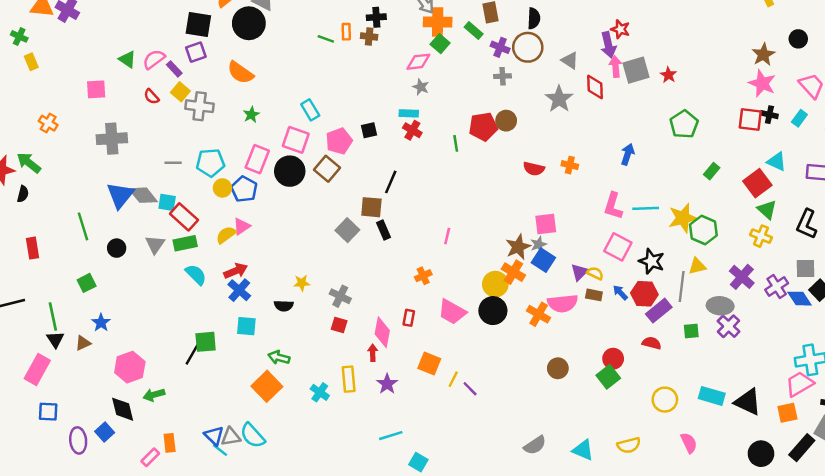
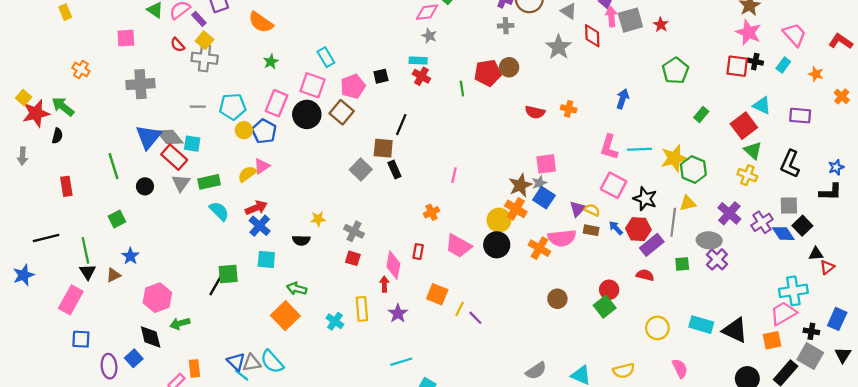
gray cross: (200, 106) -> (205, 58), moved
red rectangle: (184, 217) -> (174, 157), moved

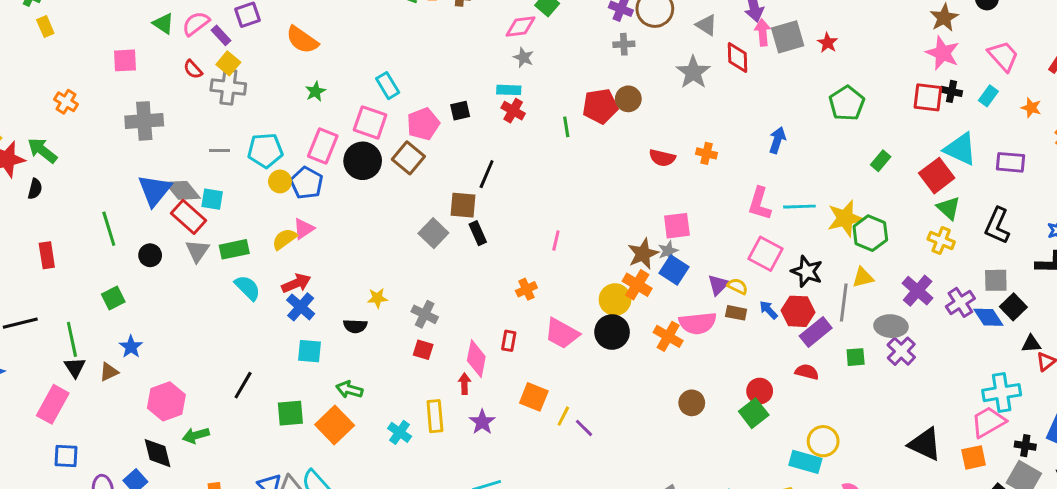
cyan triangle: (762, 105) -> (960, 149), size x1.4
green square: (228, 274) -> (290, 413), moved
cyan rectangle: (701, 325) -> (805, 462), moved

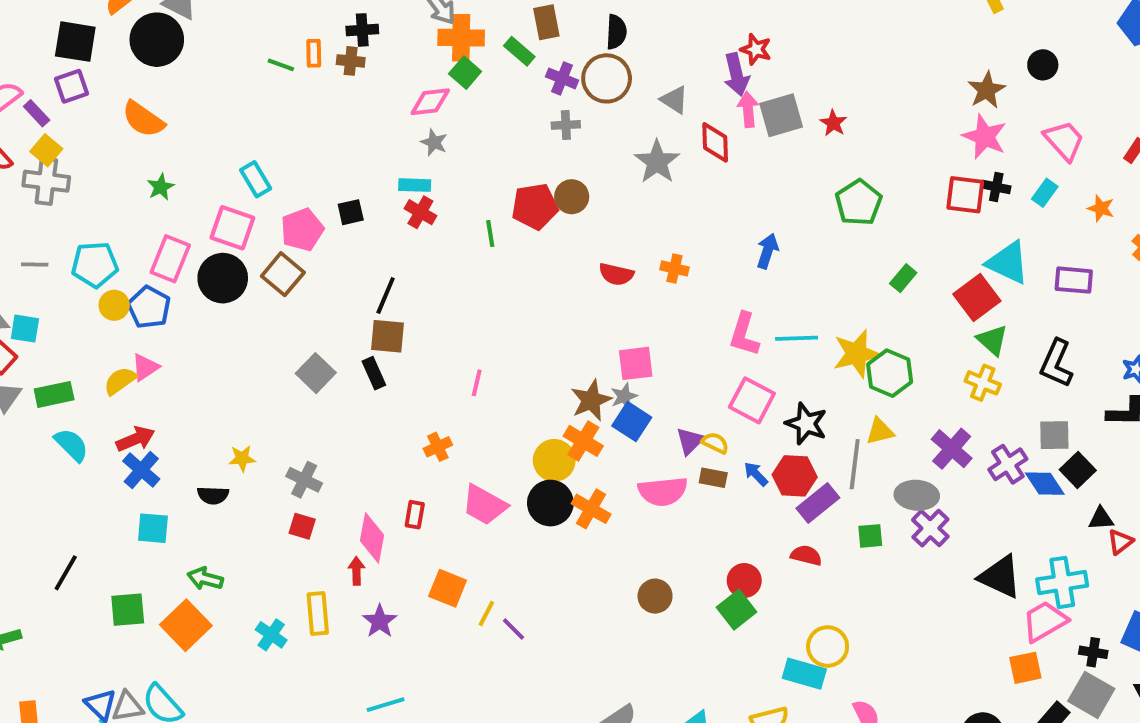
brown square: (463, 205) -> (387, 336), moved
orange cross: (668, 336) -> (591, 509), moved
black triangle: (925, 444) -> (1000, 577), moved

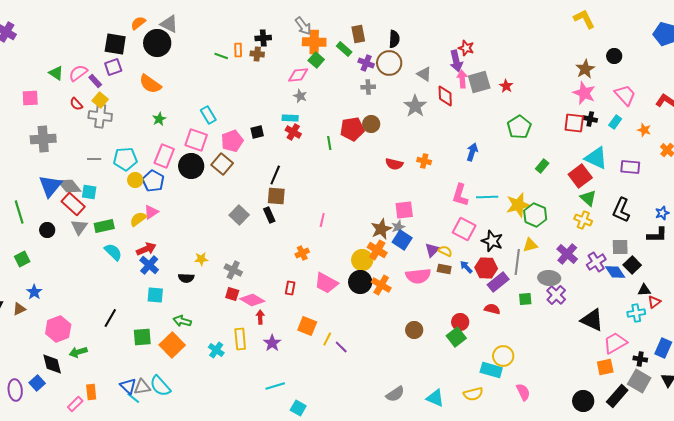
pink diamond: (372, 538) -> (252, 300), moved, turned -70
cyan cross: (1062, 582) -> (636, 313), moved, size x0.7

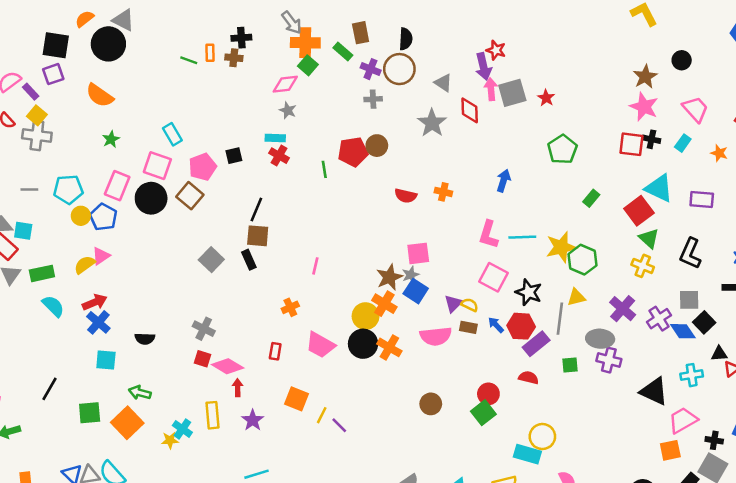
yellow star: (201, 259) -> (170, 440), moved
purple cross: (556, 295) -> (609, 360), turned -30
cyan cross: (636, 313) -> (692, 375), moved

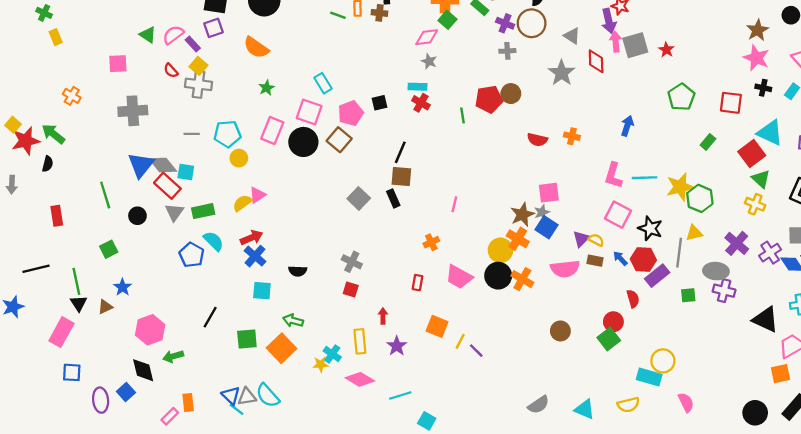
red square: (631, 144) -> (731, 103), moved
blue pentagon: (103, 217) -> (192, 255), moved
pink diamond: (228, 366) -> (360, 379), moved
red semicircle: (529, 378) -> (633, 299), moved, turned 60

